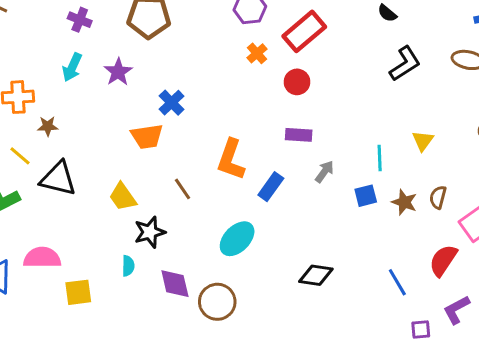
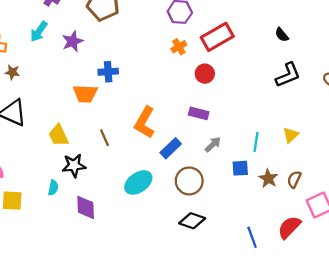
blue cross: (172, 103) -> (108, 72), turned 30
brown circle: (217, 302) -> (189, 181), moved

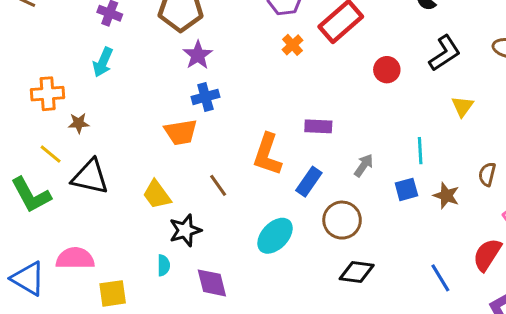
purple star: (73, 41) -> (198, 55), moved
red circle: (205, 74) -> (387, 70), moved
purple rectangle: (199, 113) -> (318, 126), moved
yellow triangle: (291, 135) -> (462, 106), moved
brown semicircle: (294, 179) -> (487, 174), moved

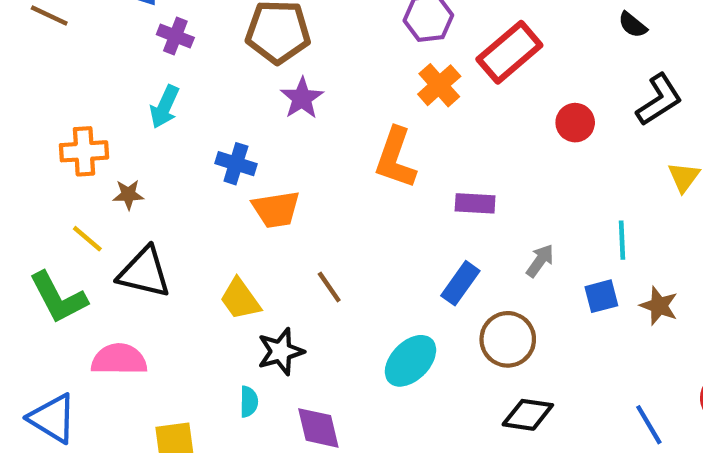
orange cross: (292, 45) -> (439, 85), size x1.4
blue cross: (205, 97) -> (236, 164), moved, turned 32
orange L-shape: (267, 154) -> (396, 158), moved
pink semicircle: (75, 258) -> (119, 359), moved

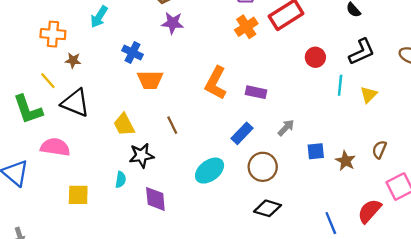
purple star: (302, 98) -> (173, 23), turned 30
orange L-shape: (396, 158) -> (216, 83), moved
cyan line: (622, 240) -> (340, 85), moved

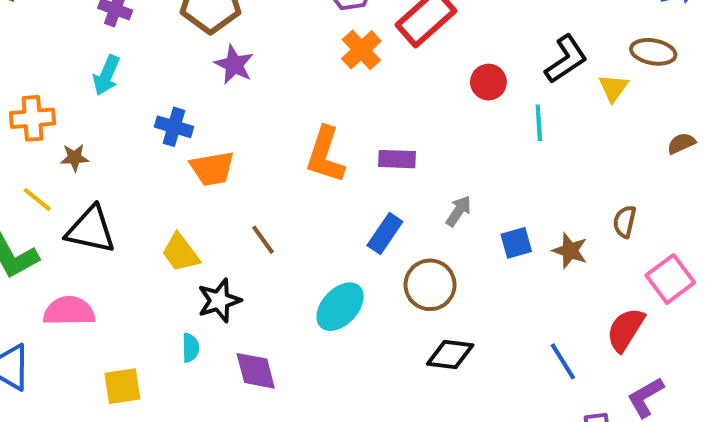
purple star: (173, 23) -> (234, 65), turned 30
yellow triangle: (369, 95) -> (613, 88), moved

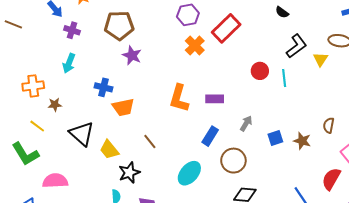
red circle: (488, 82) -> (260, 71), moved
black triangle: (91, 230) -> (82, 134), moved, turned 32

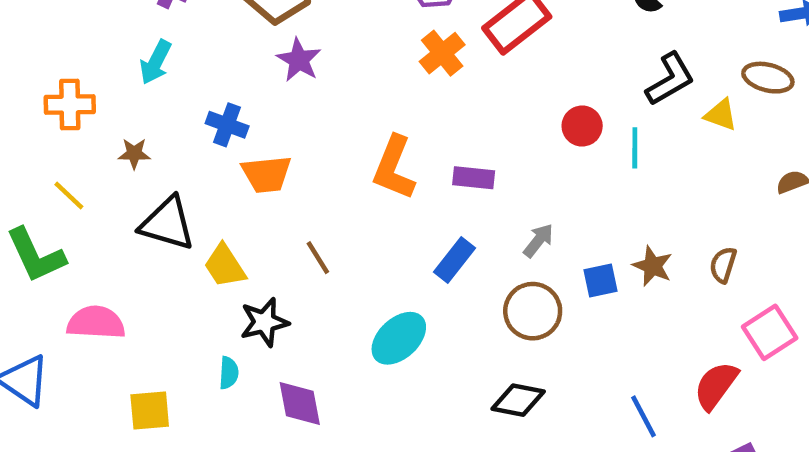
yellow triangle: (320, 59) -> (721, 115), turned -49
brown star: (55, 105) -> (134, 154), moved
black triangle: (82, 134) -> (167, 224), turned -32
brown star: (302, 141) -> (653, 266), moved
brown circle: (233, 161) -> (533, 311), moved

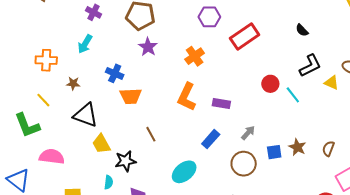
orange cross: (442, 53) -> (195, 56), moved
cyan line: (635, 148) -> (293, 95), turned -42
yellow trapezoid: (225, 266) -> (101, 144), moved

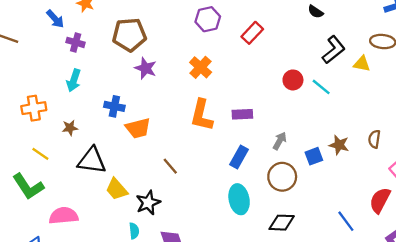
red rectangle: (245, 37) -> (252, 33), size x0.7
cyan ellipse: (184, 172) -> (239, 199), moved, turned -50

